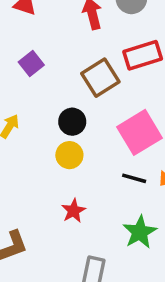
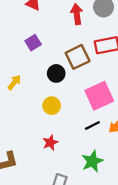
black circle: (72, 122) -> (56, 73), moved
black line: (134, 178) -> (92, 126), turned -49

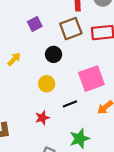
brown square: (78, 57) -> (71, 29), moved
black line: (92, 126) -> (70, 104), moved

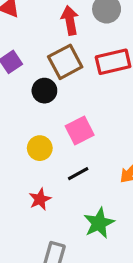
black circle: (54, 54) -> (44, 91), moved
pink square: (91, 79) -> (80, 130), moved, size x0.7

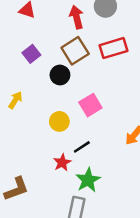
black line: (78, 174) -> (82, 147), moved
green star: (99, 223) -> (88, 180), moved

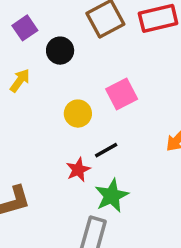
purple square: (31, 54) -> (25, 28), moved
black circle: (60, 75) -> (60, 51), moved

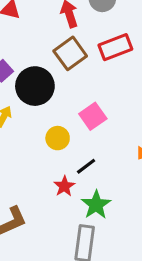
black circle: (60, 51) -> (35, 86), size x1.6

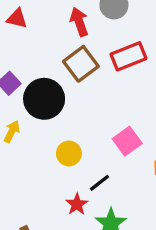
pink square: (93, 116) -> (127, 141), moved

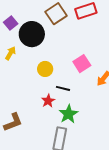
black line: (100, 183) -> (63, 88), turned 48

